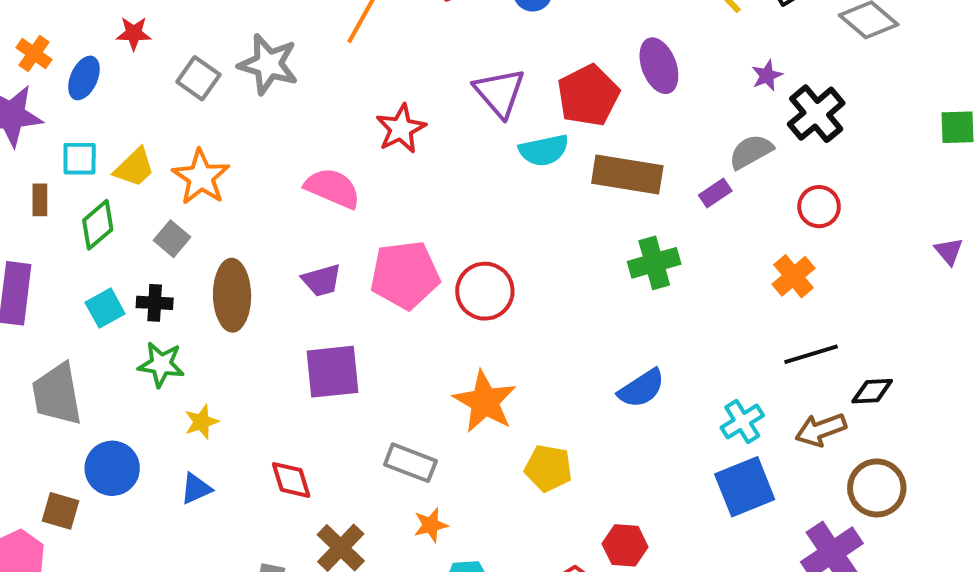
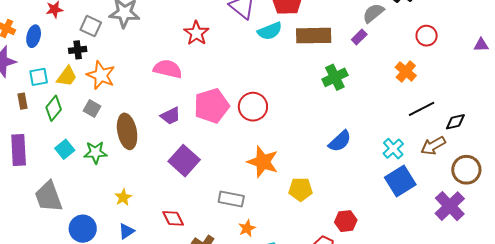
red circle: (819, 207) -> (427, 36), moved
purple triangle: (949, 251) -> (481, 45), turned -42
black cross: (155, 303) -> (78, 50), moved
green star: (161, 364) -> (95, 152), moved
purple square: (332, 372) -> (184, 161), turned -32

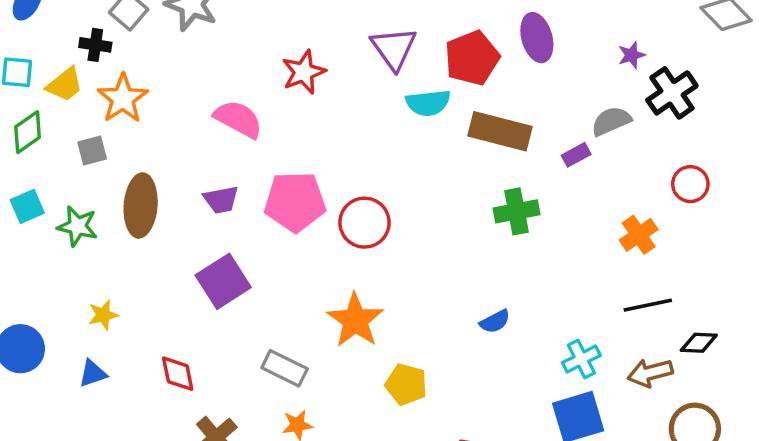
gray square: (92, 109) -> (92, 151), turned 30
blue semicircle: (340, 141) -> (495, 321), size x0.7

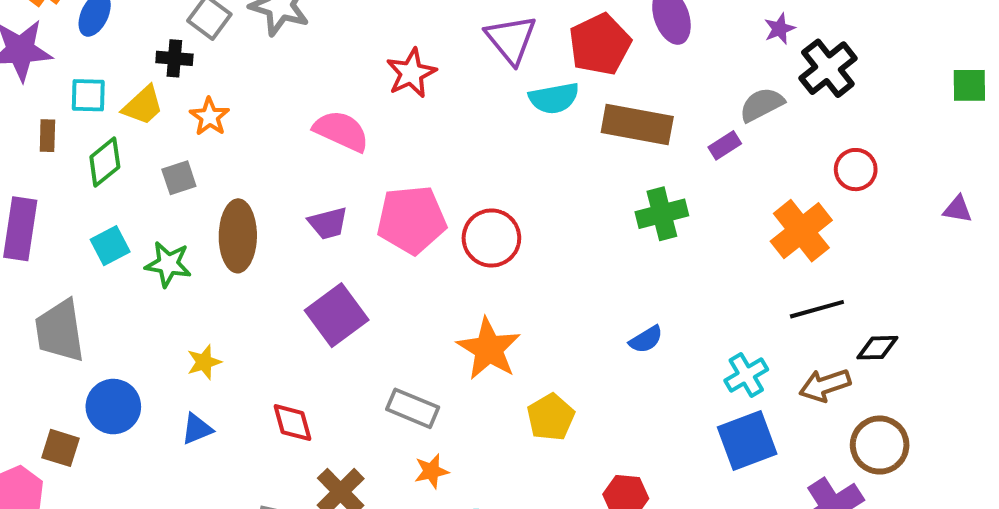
orange star: (123, 98) -> (210, 117), size x0.7
orange cross: (639, 235) -> (801, 231), size x1.4
yellow pentagon: (406, 384) -> (551, 417), turned 30

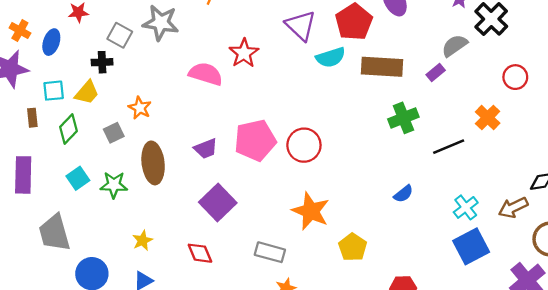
orange star: (210, 117) -> (140, 108), moved
pink semicircle: (341, 131) -> (206, 74), moved
orange cross: (801, 231) -> (488, 118), size x0.7
black line: (817, 309) -> (449, 147), moved
red diamond: (292, 423) -> (200, 253), moved

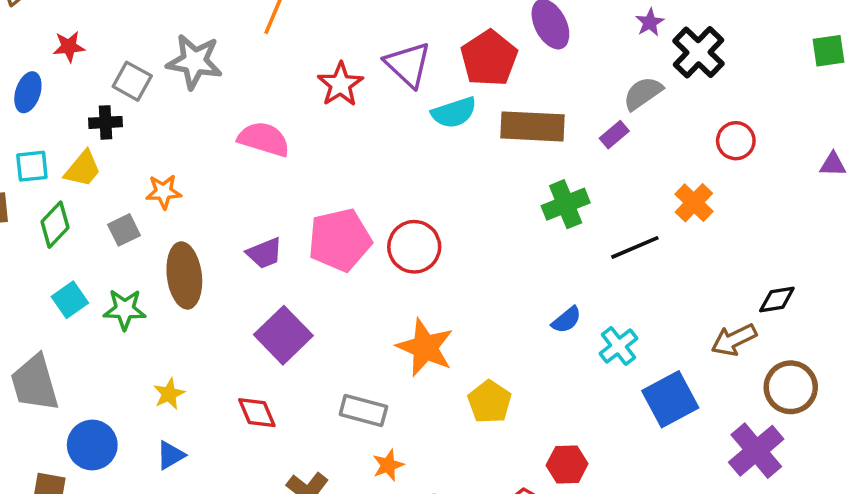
red star: (244, 53) -> (340, 84), moved
orange star: (140, 108) -> (163, 192), turned -30
cyan cross: (466, 207) -> (619, 346), moved

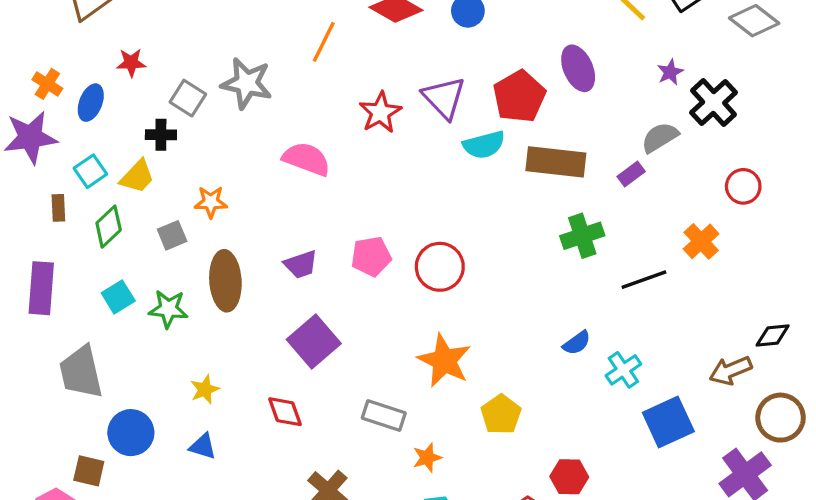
cyan square: (32, 166) -> (90, 171), turned -32
pink pentagon: (340, 240) -> (371, 256), size x0.7
blue triangle: (171, 455) -> (203, 446), turned 44
orange star: (388, 465) -> (427, 458), moved

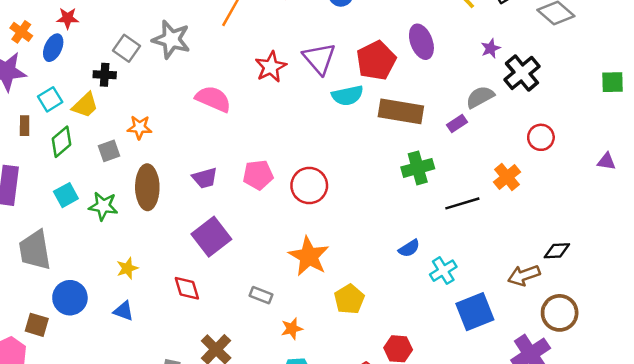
red star: (131, 63) -> (68, 18), moved
gray rectangle: (384, 416) -> (261, 295), size x0.7

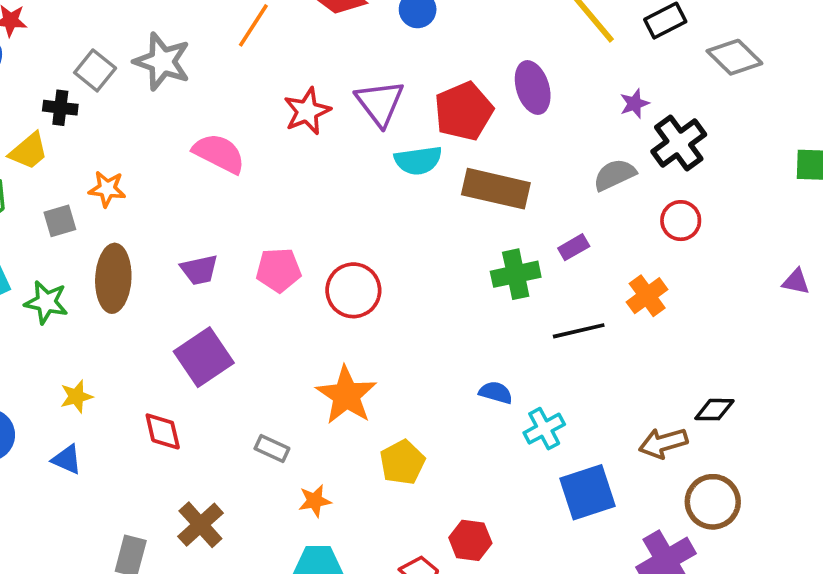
purple rectangle: (457, 123) -> (574, 247), moved
red circle: (541, 137) -> (681, 221), moved
blue semicircle: (409, 248) -> (496, 393), turned -135

